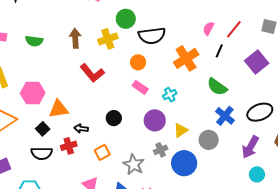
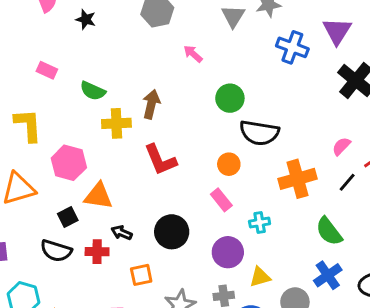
yellow cross: (108, 39) -> (116, 123), moved
black circle: (114, 118) -> (172, 232), size x1.5

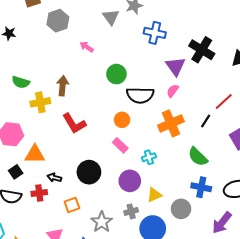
purple triangle: (337, 31) -> (175, 66), moved
pink semicircle: (341, 146) -> (173, 91), moved
blue cross: (328, 275) -> (201, 187), turned -36

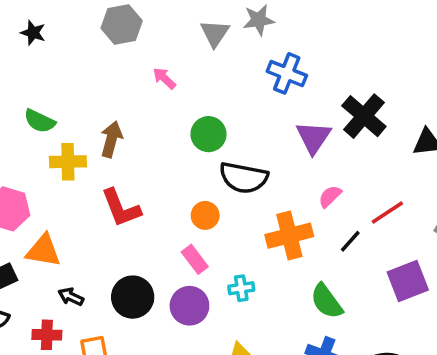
pink semicircle: (173, 91) -> (330, 196), moved
purple circle: (130, 181) -> (189, 306), moved
red cross: (39, 193) -> (47, 335), moved

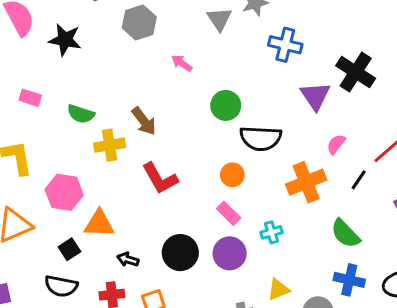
black star: (33, 33) -> (65, 40), size x1.5
brown arrow: (111, 139) -> (144, 121), turned 136

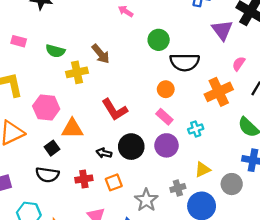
red L-shape: (160, 178) -> (115, 110), moved
black arrow: (128, 259) -> (104, 153), moved

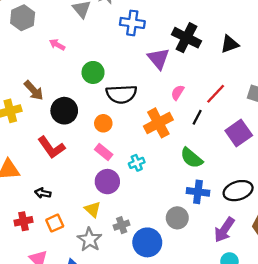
black circle: (131, 147) -> (64, 111), moved
yellow triangle: (203, 170) -> (93, 209), moved, turned -49

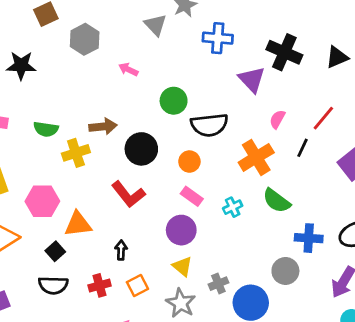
brown arrow: (34, 90) -> (103, 126), turned -50
green semicircle: (191, 158) -> (277, 201), moved
purple circle: (107, 182) -> (181, 230), moved
black arrow: (43, 193) -> (121, 250), turned 84

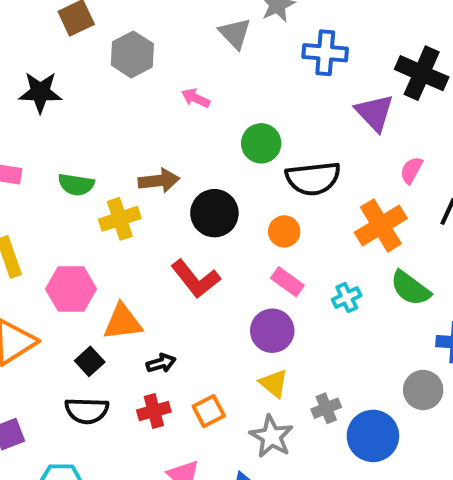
black arrow: (121, 250) -> (161, 363), moved, turned 72

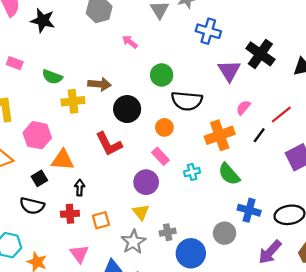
black arrow: (161, 363) -> (80, 188), turned -84

